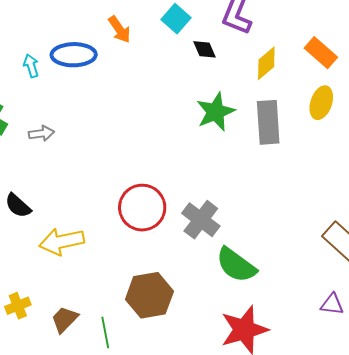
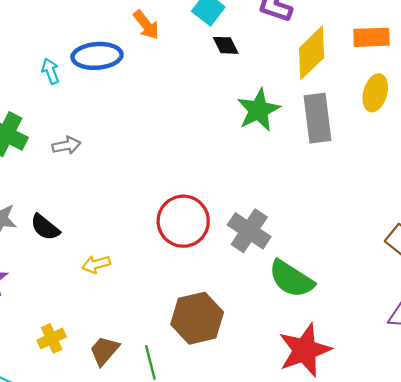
black diamond: (205, 49) -> (226, 45), moved
orange rectangle: (321, 53) -> (371, 37), turned -40
yellow diamond: (266, 63) -> (312, 53), size x1.4
yellow arrow: (62, 242) -> (96, 264), size x0.6

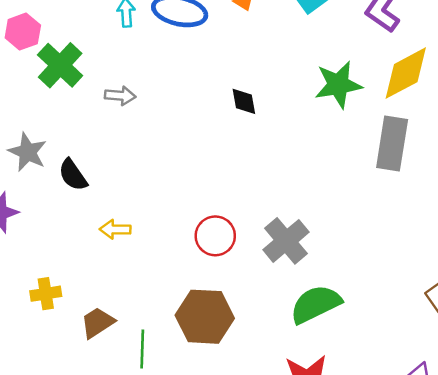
black diamond: (226, 45) -> (244, 101), moved
green star: (258, 110) -> (338, 85), moved
red circle: (183, 221) -> (215, 236), moved, size x0.7
green semicircle: (291, 279) -> (316, 304), turned 105

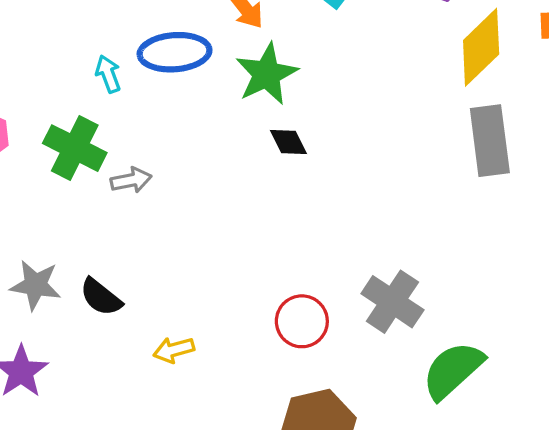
green cross: (60, 65) -> (75, 148), moved
green star: (338, 85) -> (267, 74), moved

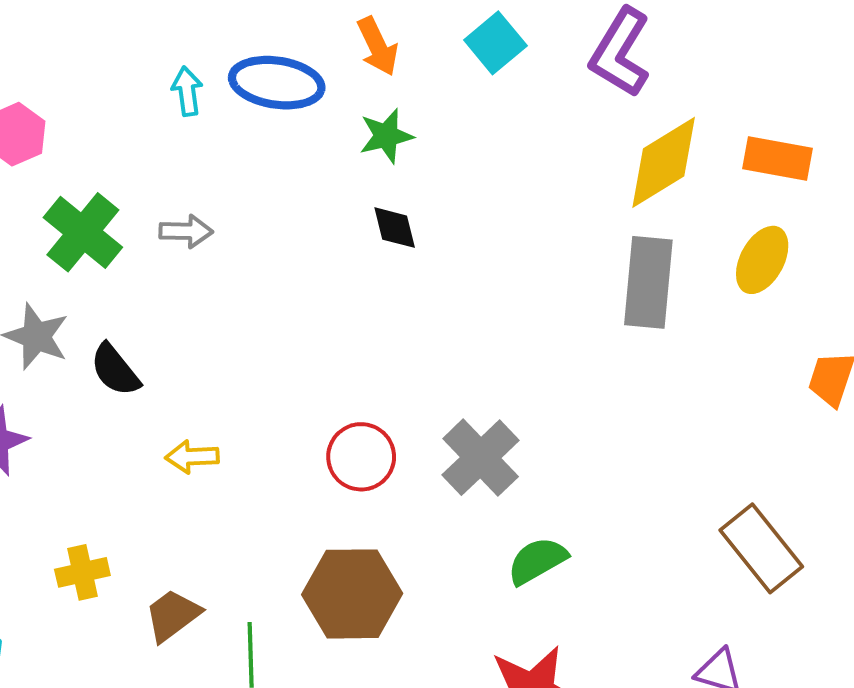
green star: (267, 74) -> (386, 136), size x0.7
green cross: (75, 148) -> (83, 232), moved
green semicircle: (453, 370) -> (537, 561), size x0.7

